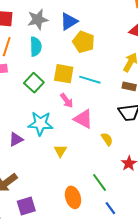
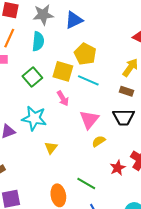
yellow pentagon: (84, 42) -> (85, 54), moved
pink triangle: (83, 119) -> (89, 120), moved, turned 35
yellow semicircle: (107, 139) -> (99, 141), turned -96
green line: (99, 182) -> (86, 183), turned -30

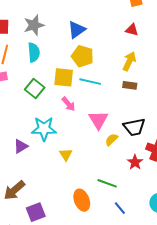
blue triangle: (74, 20) -> (77, 30), moved
black trapezoid: (124, 117) -> (134, 127), moved

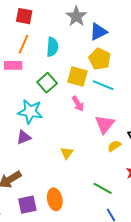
gray star: (34, 25) -> (76, 16), moved, turned -30
cyan star: (44, 129) -> (30, 112), moved
orange ellipse: (82, 200) -> (55, 199), moved

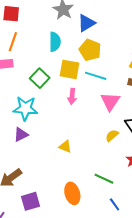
cyan semicircle: (52, 47) -> (55, 42), moved
pink arrow: (78, 104) -> (72, 96), turned 42
pink triangle: (105, 124) -> (110, 102), moved
yellow triangle: (67, 153) -> (65, 147), turned -40
orange ellipse: (55, 199) -> (72, 193), moved

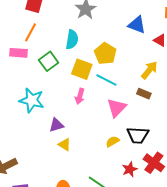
blue triangle: (86, 23) -> (137, 25), moved, turned 42
green square: (40, 78) -> (49, 61), moved
purple triangle: (21, 135) -> (56, 125), moved

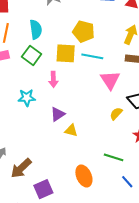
cyan semicircle: (72, 39) -> (36, 30), moved
pink arrow: (80, 96) -> (53, 79), moved
cyan star: (32, 100) -> (27, 98), size x0.7

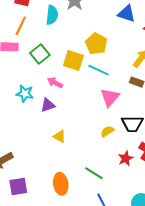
cyan semicircle: (36, 30) -> (52, 15), moved
pink arrow: (53, 79) -> (55, 83), turned 105
purple triangle: (58, 114) -> (48, 105), moved

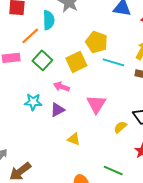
orange line: (21, 26) -> (30, 36), moved, turned 30
yellow square: (73, 60) -> (76, 62), turned -35
cyan line: (99, 70) -> (113, 62), moved
pink triangle: (110, 97) -> (96, 104), moved

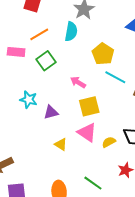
cyan semicircle: (49, 20) -> (71, 32), moved
yellow square: (76, 62) -> (89, 106), moved
pink arrow: (61, 87) -> (78, 82), moved
pink triangle: (96, 104) -> (87, 132), moved, turned -40

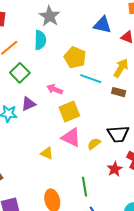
purple triangle: (51, 112) -> (28, 104), moved
green line: (93, 183) -> (84, 187), turned 54

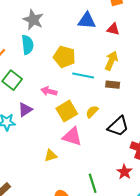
black trapezoid: (118, 134) -> (118, 126), turned -30
yellow semicircle: (94, 144) -> (92, 112), moved
yellow triangle: (47, 153) -> (51, 156), turned -32
red star: (115, 169) -> (124, 172), moved

